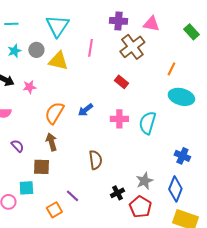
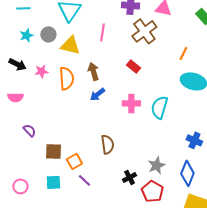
orange semicircle: (54, 113) -> (66, 78), moved, turned 145
brown arrow: (51, 142) -> (93, 71), moved
cyan square: (26, 188) -> (53, 182), moved
orange square: (54, 210) -> (74, 161), moved

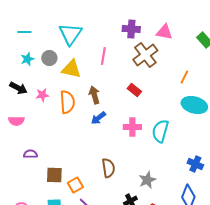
purple semicircle: (29, 130) -> (30, 154), turned -48
gray star: (156, 165) -> (147, 180), moved

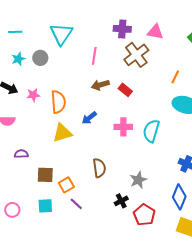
yellow triangle: (71, 69) -> (62, 133), moved, turned -30
brown arrow: (94, 95) -> (100, 85), moved, turned -90

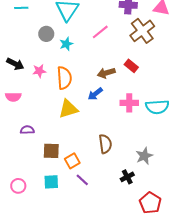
pink line: (94, 56) -> (100, 32), turned 42
cyan star: (18, 59) -> (66, 44), moved
brown arrow: (100, 85) -> (106, 73), moved
cyan semicircle: (151, 131) -> (157, 107), turned -110
red pentagon: (144, 215) -> (150, 203), moved

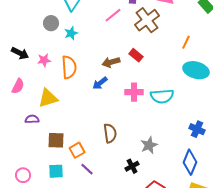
pink line: (100, 32) -> (113, 15), moved
pink semicircle: (13, 97) -> (18, 86), turned -63
yellow triangle: (68, 109) -> (48, 98), moved

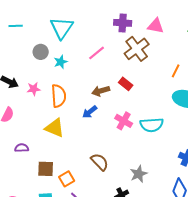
pink line: (113, 15) -> (97, 53), moved
pink cross: (134, 92) -> (124, 121), turned 30
yellow triangle: (48, 98) -> (55, 128), moved, turned 40
brown semicircle: (110, 133) -> (100, 162), turned -36

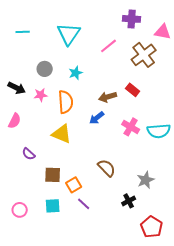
purple cross: (123, 23) -> (132, 19), moved
gray circle: (41, 52) -> (45, 69), moved
pink line: (97, 53) -> (109, 46), moved
cyan star: (61, 62) -> (76, 73), moved
purple semicircle: (22, 148) -> (29, 154), turned -136

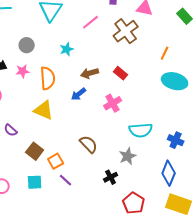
cyan star: (76, 73) -> (67, 49), moved
red rectangle: (133, 90) -> (121, 73), moved
pink cross: (131, 127) -> (113, 103), turned 30
cyan semicircle: (159, 131) -> (141, 130), moved
brown square: (53, 175) -> (35, 151), turned 36

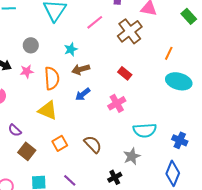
brown arrow: (90, 73) -> (81, 69), moved
brown square: (35, 151) -> (27, 151), moved
orange square: (56, 161) -> (60, 143), moved

